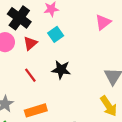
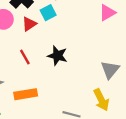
cyan square: (56, 34) -> (48, 13), moved

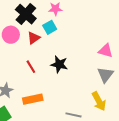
pink triangle: (107, 13) -> (106, 51), moved, turned 49

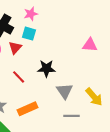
cyan square: (50, 27) -> (29, 34), turned -32
gray triangle: (105, 75) -> (64, 91), moved

